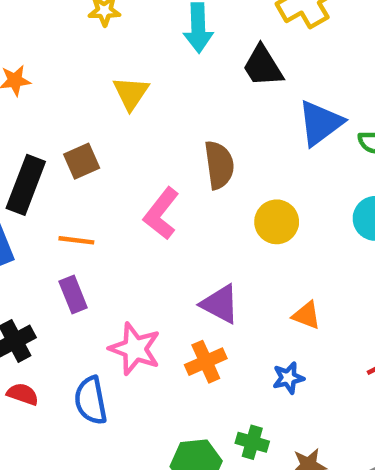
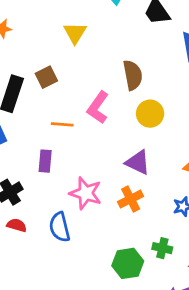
yellow circle: (277, 222) -> (150, 114), moved
orange line: (76, 240) -> (62, 124), moved
purple rectangle: (73, 295) -> (45, 161), turned 30

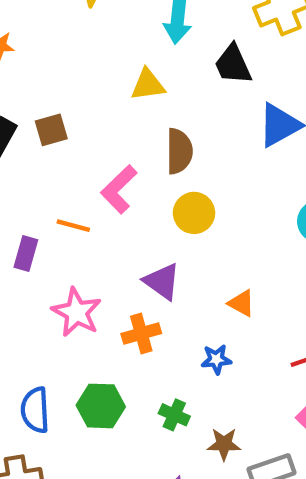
yellow triangle: (75, 33) -> (148, 85), moved, turned 40
orange line: (62, 124) -> (73, 226), moved
blue semicircle: (60, 227) -> (35, 410), moved
green hexagon: (128, 263) -> (101, 406), moved

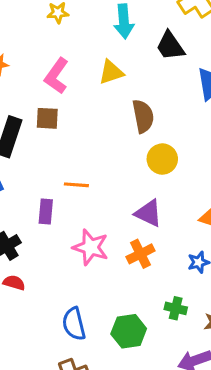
brown square: (51, 130) -> (47, 118), turned 30
pink L-shape: (119, 189) -> (57, 76), moved
green hexagon: (101, 406) -> (129, 331), moved

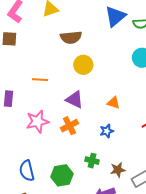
brown semicircle: (143, 116) -> (71, 37), turned 95
orange line: (76, 185) -> (40, 80), moved
pink star: (91, 247) -> (37, 121), turned -30

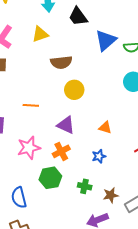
green hexagon: (62, 175) -> (50, 178), moved

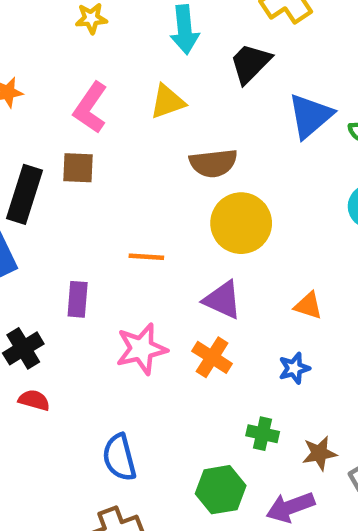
black trapezoid: (78, 16) -> (250, 63), turned 80
yellow circle: (74, 90) -> (241, 223), size x1.4
orange cross: (61, 151) -> (212, 357), turned -30
green hexagon: (50, 178) -> (221, 490), moved

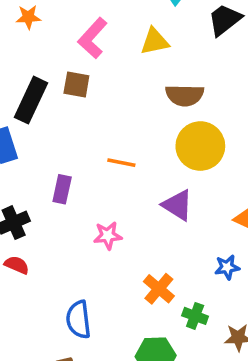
pink star: (142, 349) -> (108, 236), size x0.7
orange cross: (212, 357) -> (159, 289), moved

